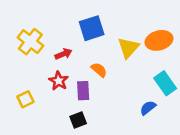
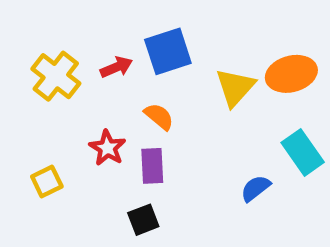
red arrow: (63, 54) -> (116, 67), moved
orange semicircle: (99, 70) -> (159, 117), moved
blue semicircle: (148, 108) -> (255, 188), moved

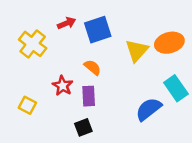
red arrow: (116, 67) -> (66, 23), moved
yellow square: (47, 182) -> (27, 105), turned -36
blue semicircle: (255, 188) -> (149, 109), size x1.5

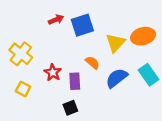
yellow cross: (33, 44) -> (21, 54), moved
orange semicircle: (93, 67) -> (92, 63), moved
blue semicircle: (149, 109) -> (117, 78), moved

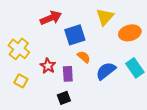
red arrow: (56, 20) -> (51, 18), size x1.5
blue square: (82, 25) -> (75, 35), moved
yellow triangle: (115, 43) -> (105, 17), moved

